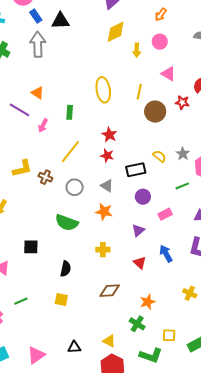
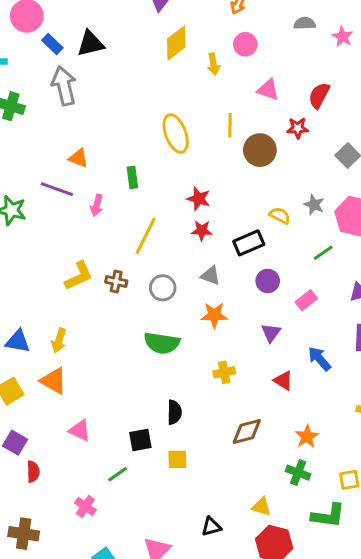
black square: (31, 247) -> (140, 440), moved

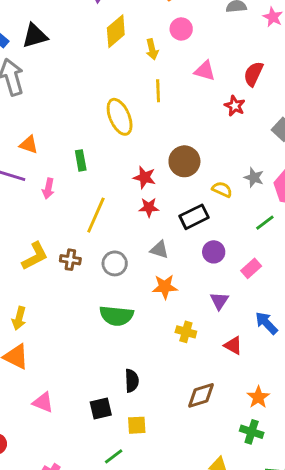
yellow line: (230, 125) -> (158, 91), moved
red star: (298, 128) -> (235, 106), turned 30
brown circle: (260, 150) -> (184, 161), moved
yellow cross: (224, 372) -> (186, 332), moved, turned 30
green line: (118, 474) -> (114, 456), moved

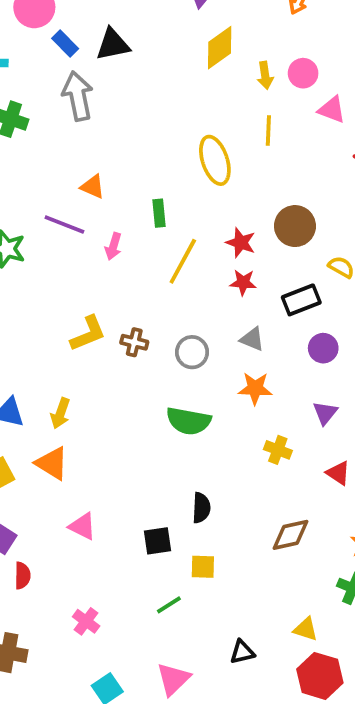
pink circle: (181, 29) -> (303, 73), moved
yellow line: (96, 215) -> (183, 261), moved

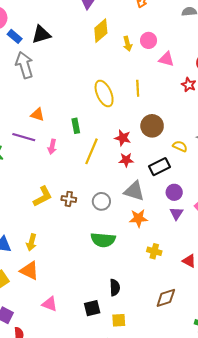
yellow line: (268, 130) -> (138, 88), moved
gray triangle: (252, 339) -> (134, 191), size x1.5
purple triangle: (325, 413) -> (176, 213), moved

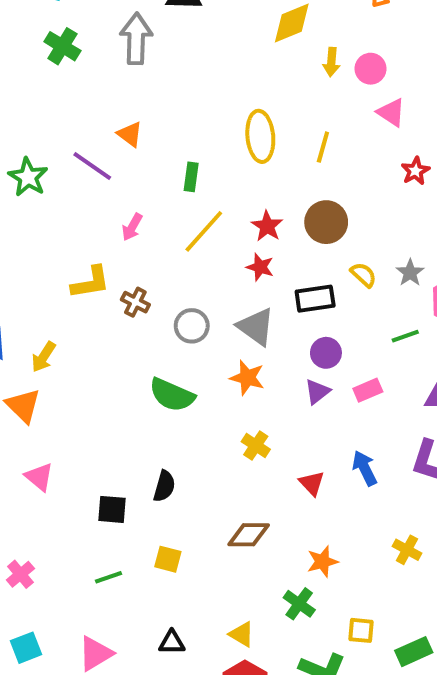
pink arrow: (52, 147) -> (132, 227), moved
yellow square: (119, 320) -> (168, 559), moved

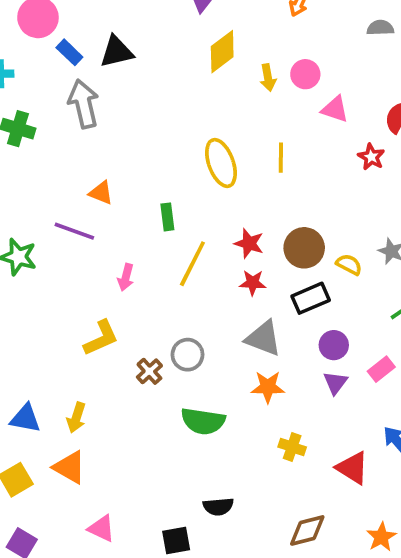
brown circle: (326, 222) -> (304, 248), moved
brown cross: (135, 302) -> (149, 371), moved, turned 36
gray circle: (192, 326) -> (188, 355), moved
red triangle: (312, 483) -> (352, 468), size x1.4
black semicircle: (164, 486) -> (218, 507), turned 84

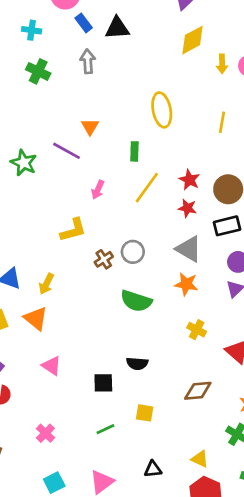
gray arrow: (84, 104) -> (88, 61), size x0.7
yellow ellipse: (221, 163) -> (162, 110), moved
orange triangle: (101, 193) -> (90, 127), turned 30

